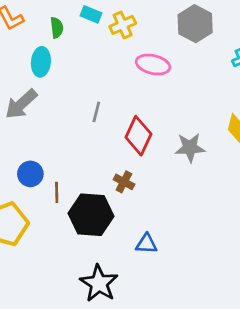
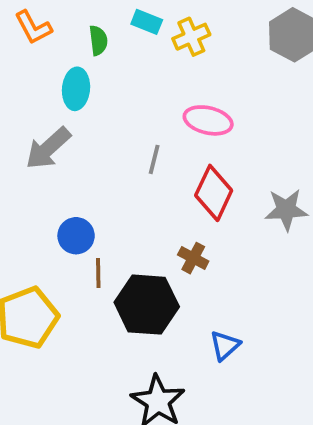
pink ellipse: (153, 64) -> (208, 120), moved
blue circle: (30, 174) -> (76, 236), moved
blue triangle: (146, 244) -> (225, 345), turned -45

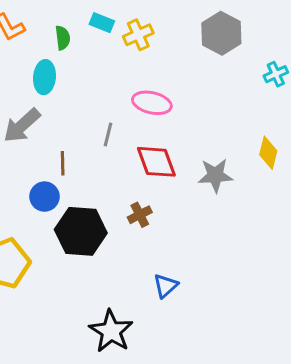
red diamond: (214, 193) -> (156, 162), turned -45
brown cross: (193, 258) -> (140, 215), turned 35
brown line: (98, 273) -> (63, 163), moved
black hexagon: (147, 305) -> (81, 231), moved

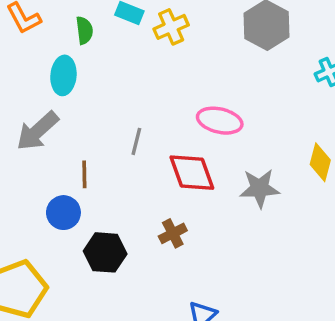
pink ellipse: (152, 103) -> (220, 121), moved
black hexagon: (81, 231) -> (105, 252), size x0.7

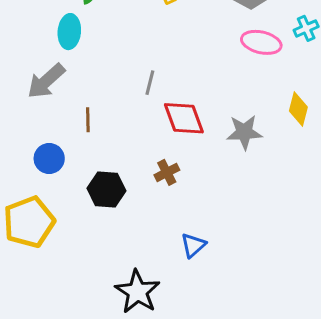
pink ellipse: (220, 121) -> (261, 42), moved
gray line: (136, 141) -> (150, 83), moved
blue circle: (63, 213) -> (49, 158), moved

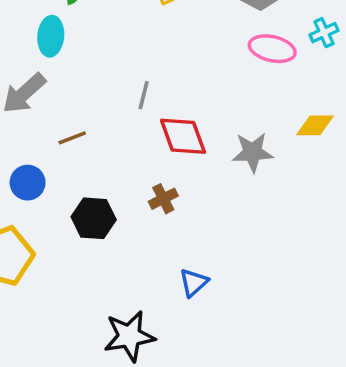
yellow diamond: (298, 109) -> (315, 125), turned 76
brown line: (88, 120) -> (72, 138), turned 70
black star: (137, 292) -> (129, 336), turned 30

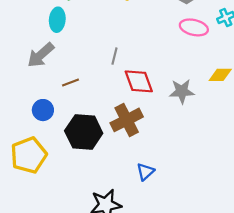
brown cross: (163, 199) -> (127, 120), size x1.8
black hexagon: (94, 218) -> (84, 132), size x1.4

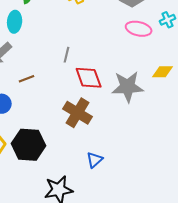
gray star: (182, 91) -> (128, 87), size x1.4
brown cross: (127, 120) -> (78, 113), turned -32
black hexagon: (84, 132) -> (29, 145), moved

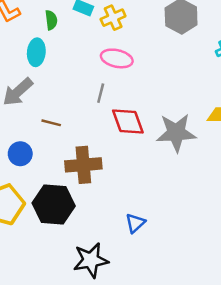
pink ellipse: (139, 29) -> (117, 58), moved
brown line: (27, 79) -> (51, 123), turned 35
brown cross: (78, 113) -> (83, 165), moved, turned -36

